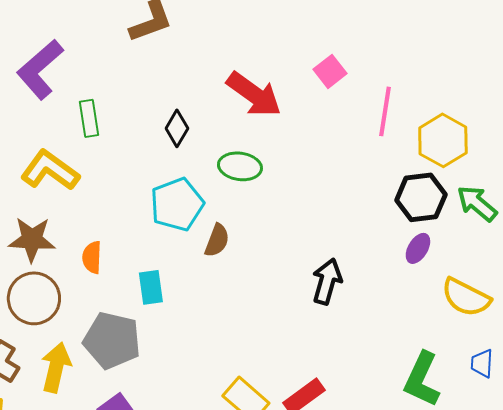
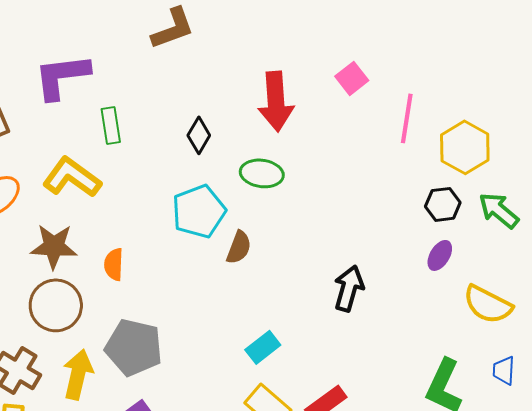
purple L-shape: (40, 69) -> (62, 76), turned 34
red arrow: (254, 94) -> (276, 101), turned 50
black hexagon: (421, 197) -> (443, 204), size x0.7
cyan rectangle: (151, 287) -> (263, 347), moved, turned 60

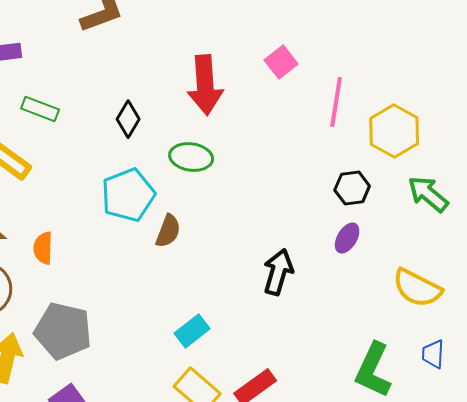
green rectangle: (111, 125) -> (40, 109), turned -60
black hexagon: (443, 204) -> (352, 188), moved
purple ellipse: (440, 255) -> (347, 238), moved

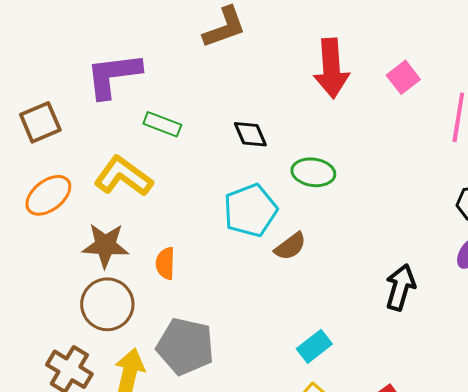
red arrow: (205, 85) -> (331, 68), moved
black diamond: (128, 119) -> (250, 134), turned -54
brown semicircle: (168, 231) -> (290, 246), turned 32

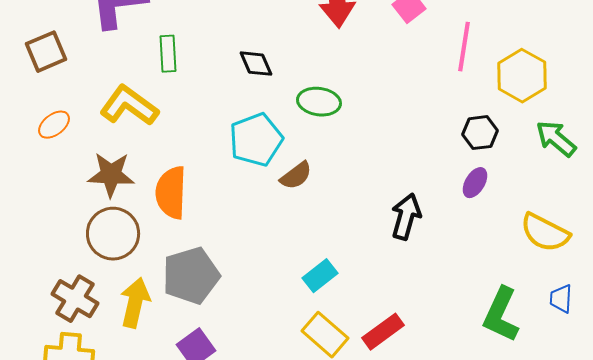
green rectangle: (162, 124) -> (168, 54), turned 66
orange ellipse: (48, 195) -> (54, 125), size x0.7
orange semicircle: (165, 263) -> (171, 193), size x1.6
gray pentagon: (185, 346) -> (191, 276), turned -30

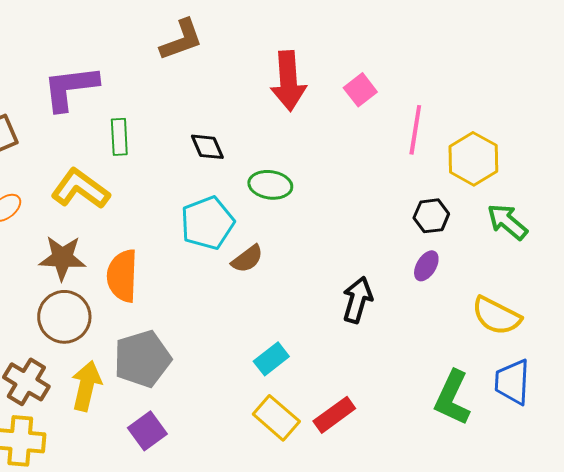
blue trapezoid: (561, 299) -> (512, 382), size x1.6

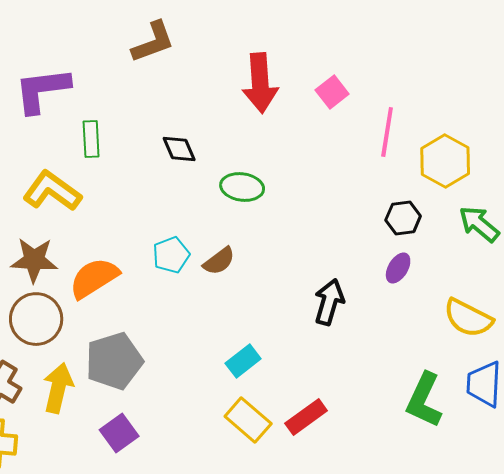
cyan pentagon: (207, 223) -> (171, 255), moved, size x0.7
orange semicircle: (122, 276) -> (94, 278), turned 56

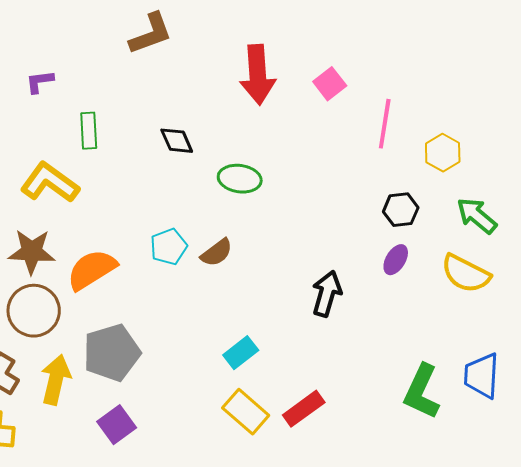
purple L-shape: (42, 90) -> (40, 82), size x0.5
yellow hexagon: (445, 161) -> (443, 153), size x0.7
yellow semicircle: (468, 318) -> (466, 274), moved

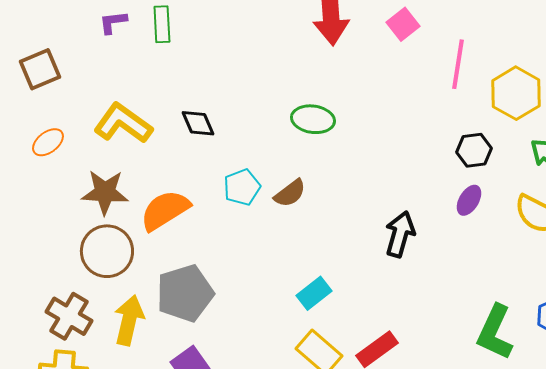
green rectangle: (89, 131) -> (162, 24), moved
black diamond: (177, 141) -> (198, 123), moved
yellow hexagon: (443, 153) -> (516, 93), size x1.4

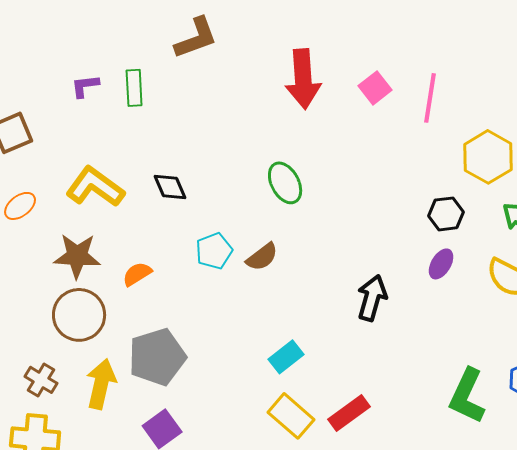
pink line: (458, 64) -> (430, 98), moved
green ellipse: (313, 119) -> (285, 183), turned 54
orange semicircle: (165, 210) -> (137, 274), size x0.6
brown cross: (69, 316) -> (41, 380), size x0.7

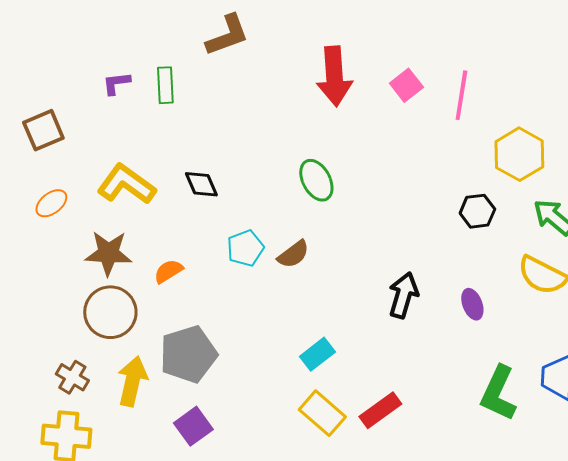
purple ellipse: (441, 264) -> (472, 304), moved, turned -52

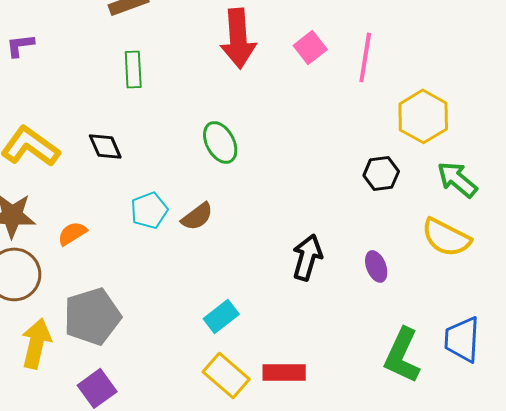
green rectangle: (165, 85) -> (133, 69), moved
red rectangle: (380, 410) -> (284, 372), turned 36

